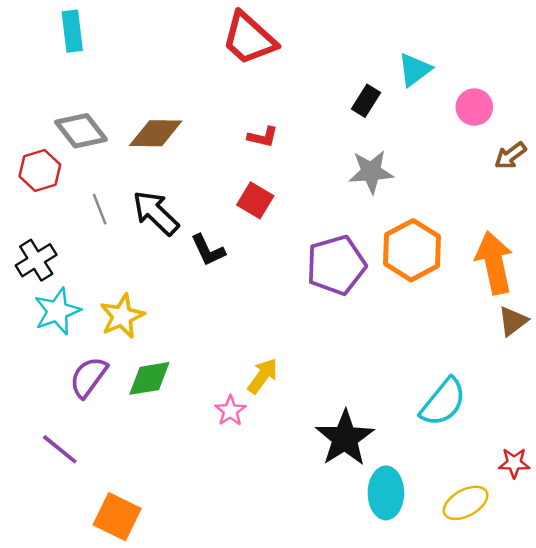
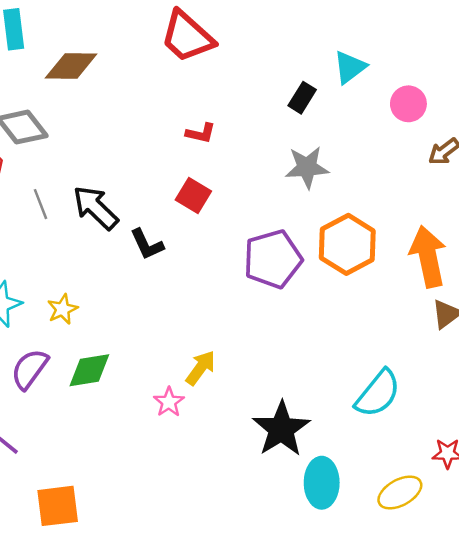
brown diamond: (156, 133) -> (71, 66), moved
yellow star: (122, 316) -> (63, 309), size x0.7
orange square: (117, 517) -> (58, 506), turned -33

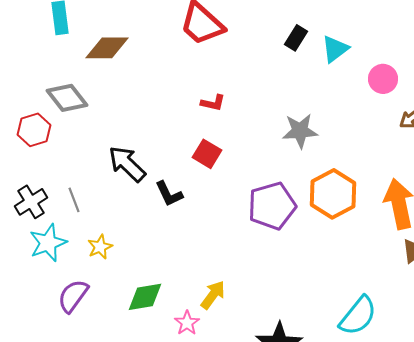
black rectangle: (302, 98) -> (296, 38), moved
gray line: (41, 204) -> (74, 200), moved
green diamond: (89, 370) -> (145, 297), moved

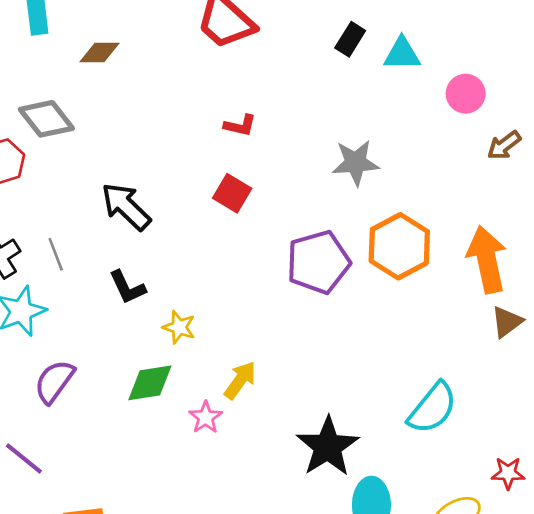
brown diamond: (107, 48) -> (99, 53), size x0.7
cyan triangle: (335, 49) -> (402, 54), turned 36
black L-shape: (169, 194) -> (127, 287), moved
yellow star: (100, 247) -> (179, 327), moved, turned -30

